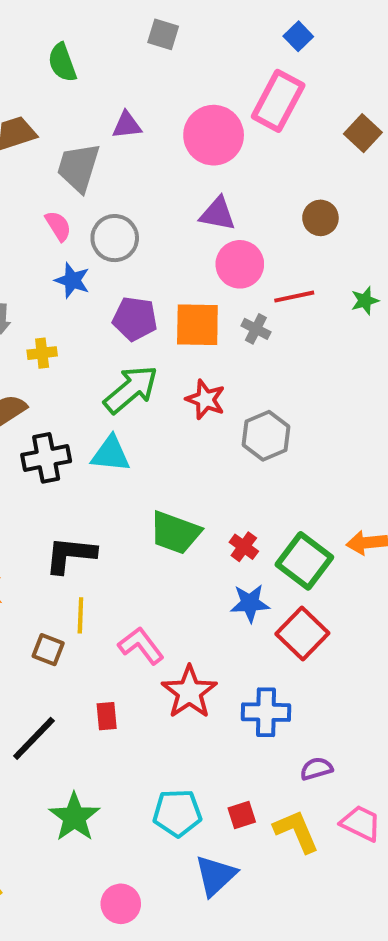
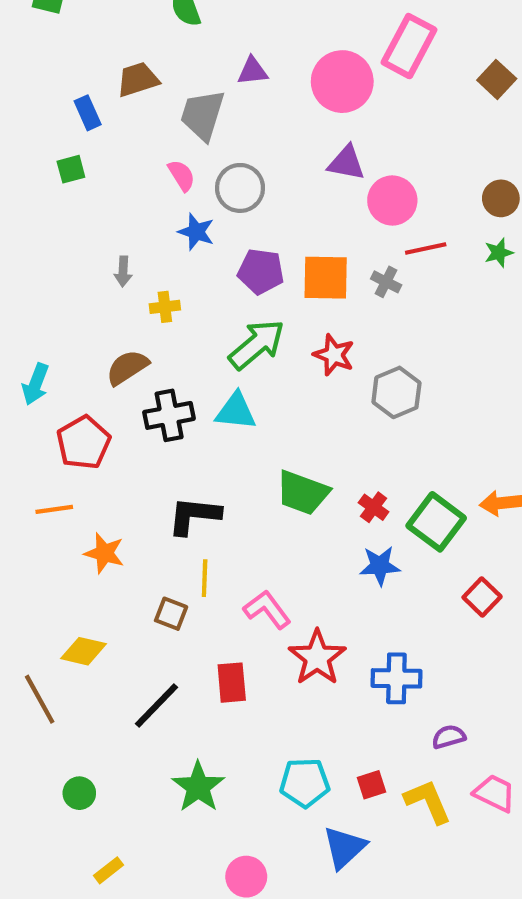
brown circle: (320, 218) -> (501, 198), moved
pink circle: (240, 264) -> (392, 200), moved
red square: (302, 633) -> (482, 597), moved, size x0.7
red rectangle: (107, 716) -> (232, 683), size x1.4

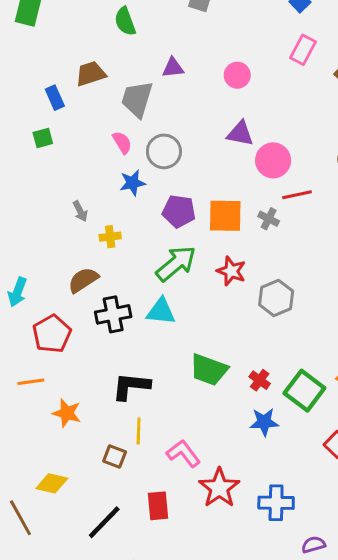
pink rectangle: (409, 46) -> (303, 50), moved, size x0.7
pink circle: (342, 82) -> (237, 75), size x0.6
blue star: (196, 232) -> (133, 183), turned -30
gray arrow: (123, 271) -> (80, 211), turned -30

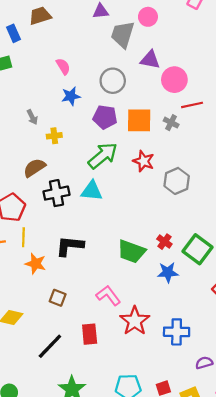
gray trapezoid: (137, 99) -> (123, 34), moved
gray circle: (164, 151) -> (113, 81), moved
green trapezoid: (209, 370) -> (131, 251), moved
orange star: (67, 413) -> (36, 264), moved
yellow line: (139, 431) -> (23, 237), moved

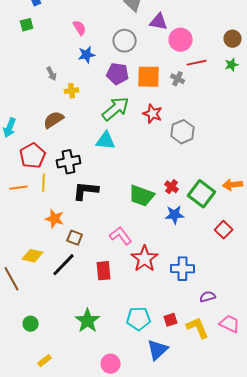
black cross: (57, 193) -> (69, 162), moved
orange star: (36, 264) -> (55, 219), moved
black line: (50, 346) -> (64, 265), moved

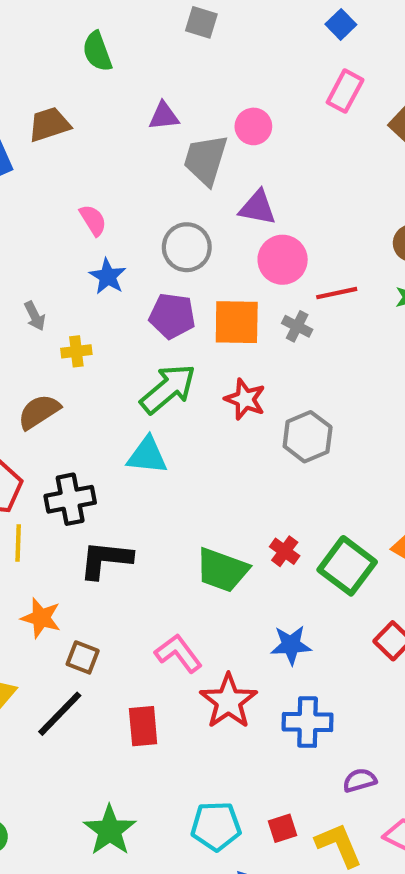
pink circle: (181, 40) -> (283, 260), moved
blue star: (87, 55) -> (108, 276), turned -30
blue star: (175, 215) -> (291, 645), moved

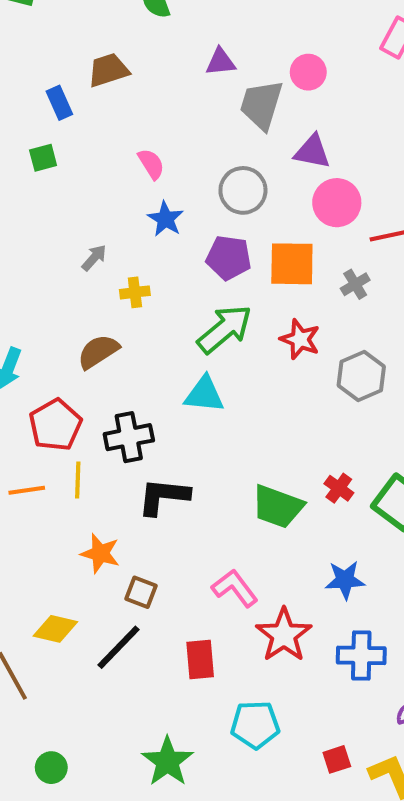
gray arrow: (35, 316) -> (94, 258), turned -112
gray cross: (297, 326) -> (355, 284), moved, turned 32
cyan pentagon: (216, 826) -> (255, 725), moved

